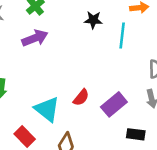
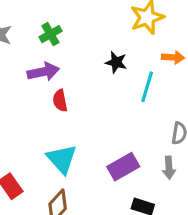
red semicircle: (81, 97) -> (60, 101), moved, turned 120
cyan triangle: (47, 109) -> (62, 159), moved

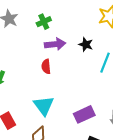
purple arrow: (43, 72) -> (55, 44), moved

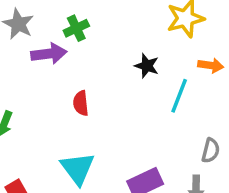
purple arrow: (55, 44) -> (49, 54), moved

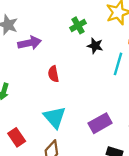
green cross: (76, 28) -> (78, 25), moved

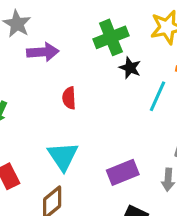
green cross: (78, 25) -> (111, 37), size x1.5

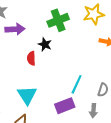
black star: (130, 68) -> (45, 44), moved
cyan line: (158, 96) -> (77, 84), moved

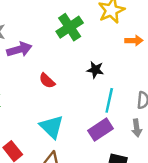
black star: (45, 44) -> (95, 70), moved
red semicircle: (31, 58) -> (47, 81), turned -32

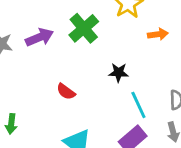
purple arrow: (19, 49) -> (39, 37), moved
cyan line: (109, 100) -> (138, 105), turned -30

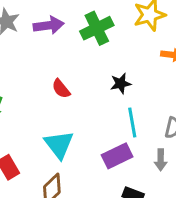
black star: (119, 73) -> (121, 83), turned -30

